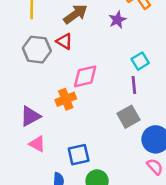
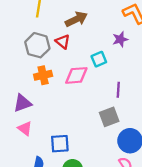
purple star: (117, 20) -> (120, 39), moved
cyan square: (140, 61) -> (99, 59), moved
orange cross: (66, 99) -> (43, 75), moved

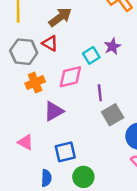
purple star: (120, 39) -> (112, 46), moved
purple line: (118, 90) -> (100, 93), moved
purple triangle: (22, 103) -> (54, 111), moved

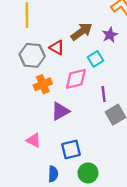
brown arrow: (60, 17) -> (82, 32), moved
purple star: (112, 46) -> (110, 35), moved

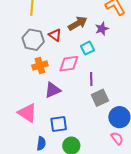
pink triangle: (34, 140) -> (27, 113), size x1.5

